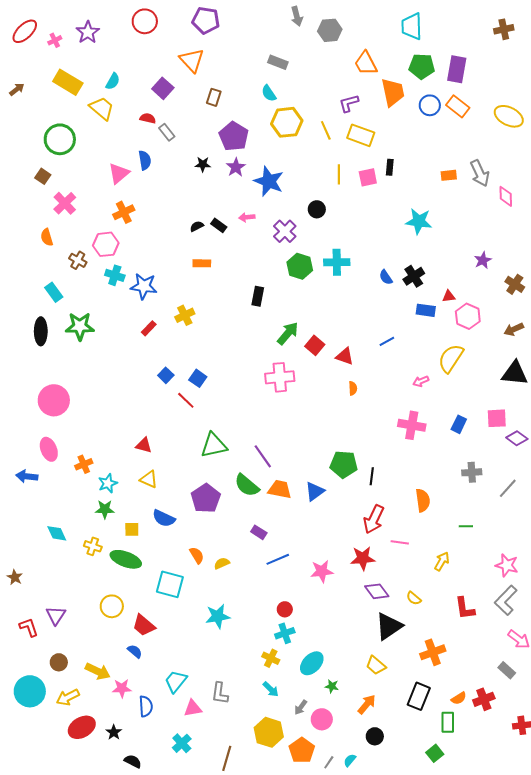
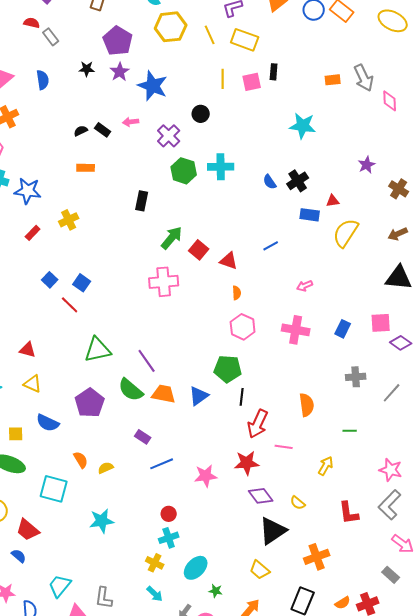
blue semicircle: (145, 160) -> (43, 80), moved
pink hexagon: (468, 316) -> (243, 327), moved
yellow semicircle: (451, 358) -> (346, 233), moved
black line: (372, 476) -> (242, 397), moved

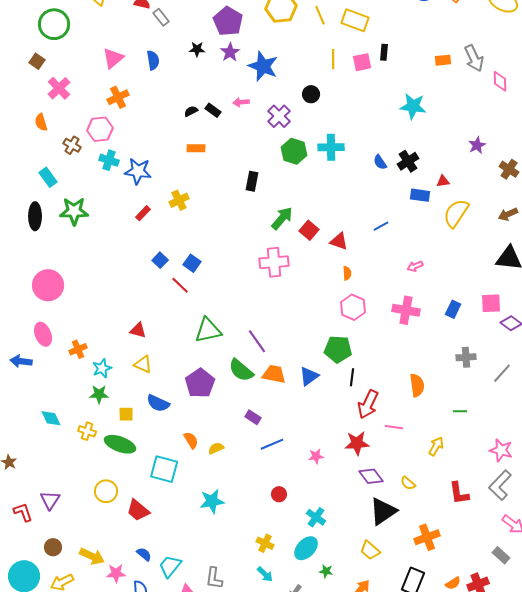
pink star: (206, 476) -> (316, 456), size x0.7
cyan cross: (169, 538) -> (316, 517), moved, turned -36
blue semicircle: (19, 556) -> (144, 554), moved

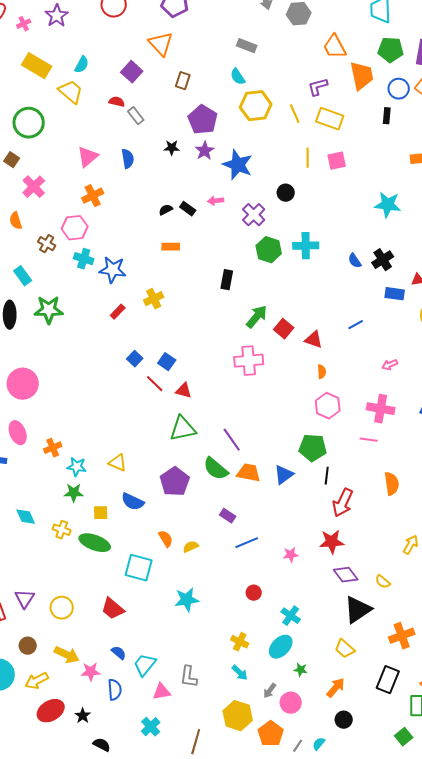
black rectangle: (384, 52) -> (387, 116), moved
red triangle: (138, 330) -> (184, 391), moved
cyan star: (102, 368) -> (77, 467), turned 30
pink line: (394, 427) -> (369, 440), moved
yellow circle: (106, 491) -> (62, 608), moved

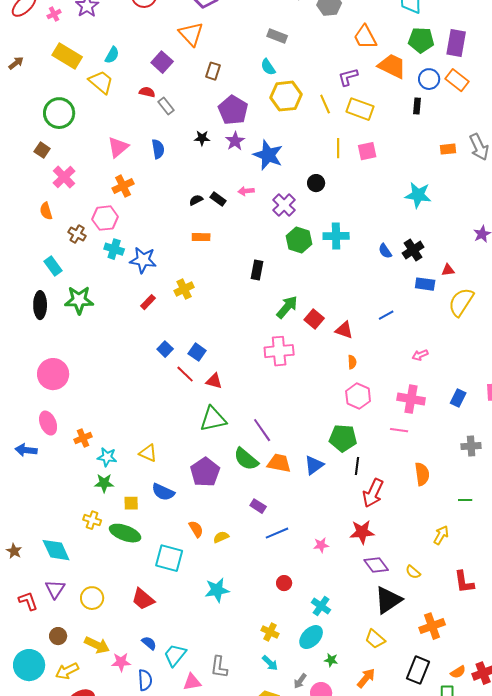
orange trapezoid: (362, 76) -> (392, 66), turned -52
cyan diamond: (26, 517) -> (56, 550), moved, size x1.4

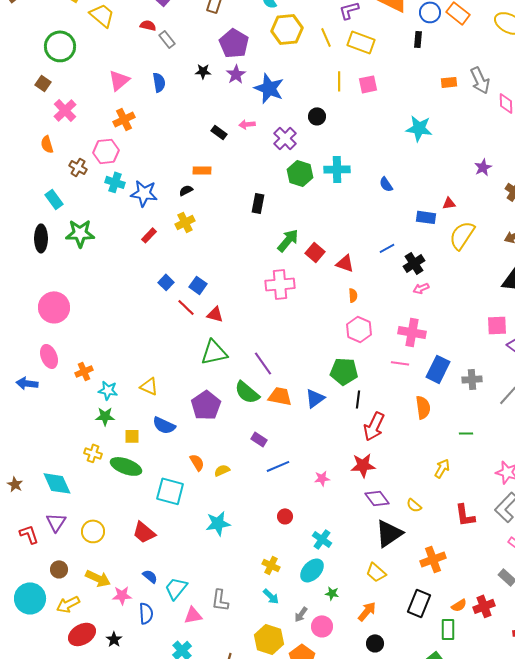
black semicircle: (196, 200) -> (186, 190), moved
black cross: (413, 250) -> (414, 263), moved
blue rectangle: (458, 398) -> (438, 369), moved, size x1.5

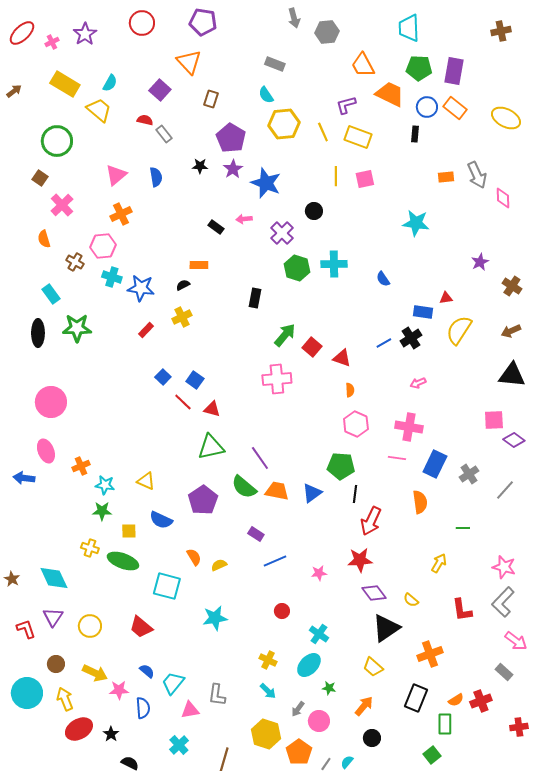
black cross: (414, 263) -> (411, 338), moved
gray cross: (472, 379) -> (469, 474), turned -30
yellow arrow: (68, 604) -> (65, 699), turned 95

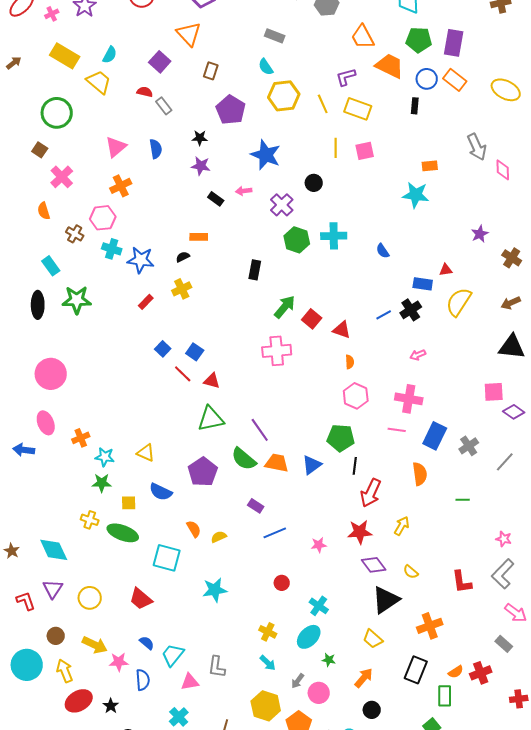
purple star: (233, 169) -> (201, 166), moved, turned -30
orange rectangle: (446, 177) -> (430, 166), moved
yellow arrow: (439, 563) -> (402, 526), moved
pink star: (504, 567) -> (504, 539), size x0.7

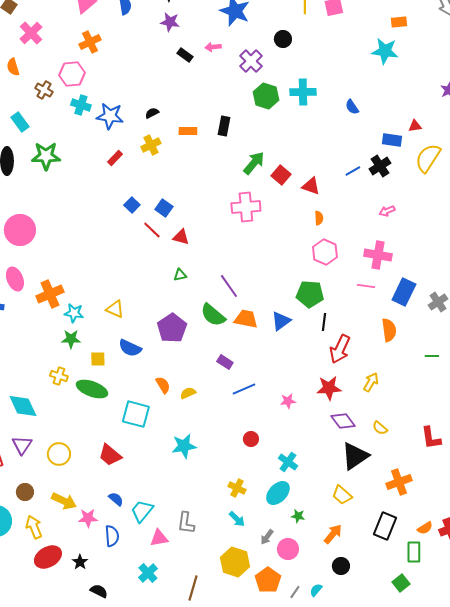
orange rectangle: (199, 237) -> (188, 131), moved
green triangle: (211, 419) -> (180, 275), size x0.5
orange cross: (81, 438) -> (50, 294), size x1.5

